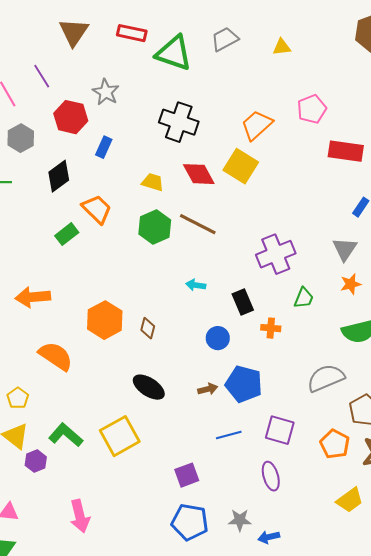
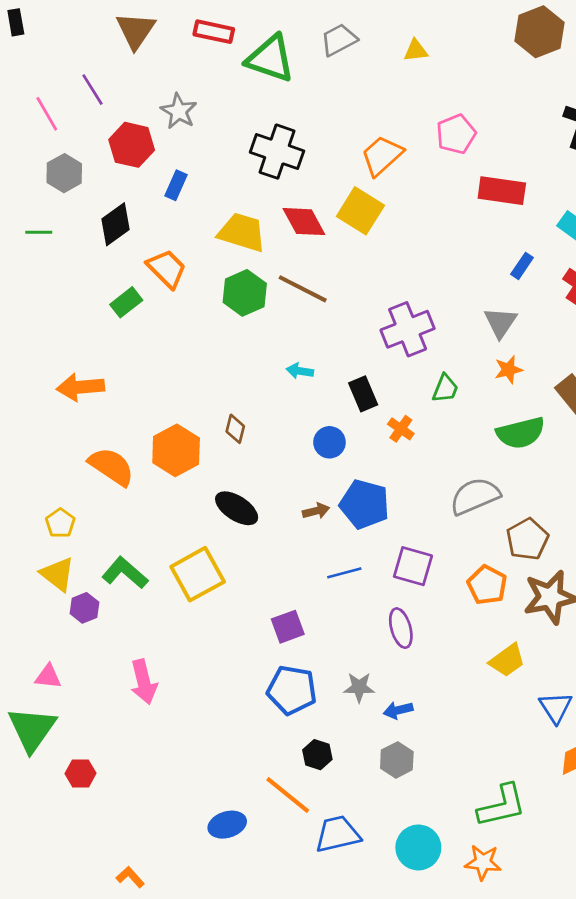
yellow trapezoid: (153, 182) -> (242, 232), size x1.6
orange hexagon: (105, 320) -> (176, 450), moved
orange cross: (271, 328) -> (401, 429), turned 30

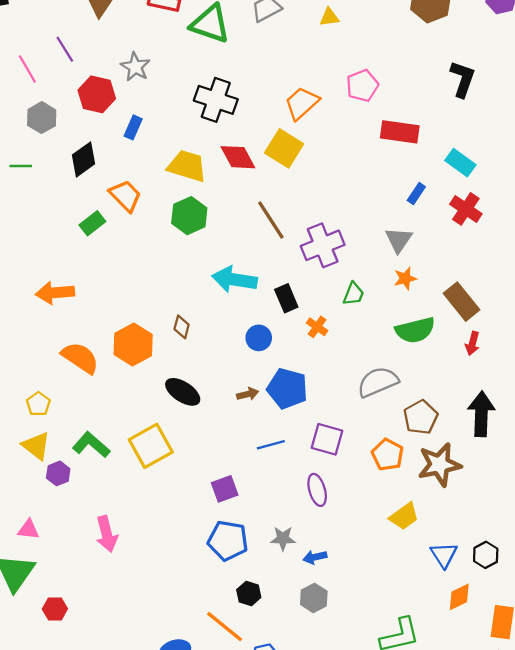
brown line: (303, 289) -> (271, 220), moved, turned 30
cyan arrow: (300, 371) -> (234, 279), size x2.0

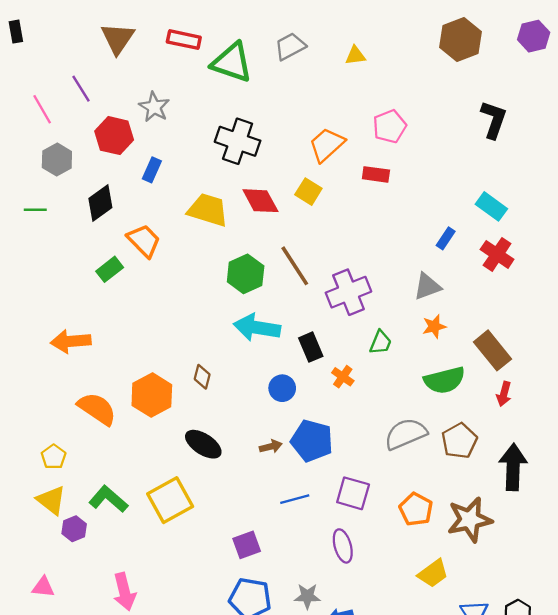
red rectangle: (400, 132) -> (376, 174), moved, size x0.7
yellow square: (284, 148) -> (308, 192), size x0.7
green hexagon: (189, 216) -> (246, 274), moved
gray triangle: (399, 240) -> (427, 286), turned 36
brown pentagon: (421, 417) -> (459, 441), moved

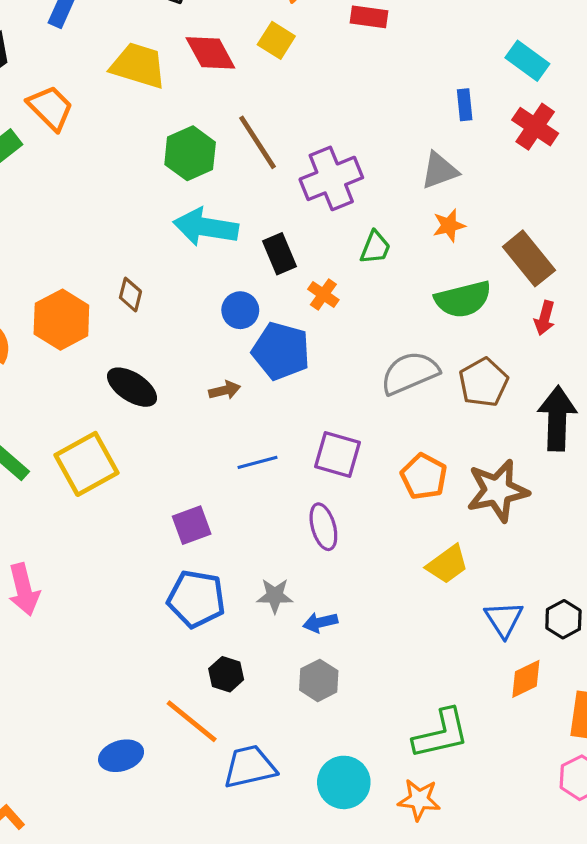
blue rectangle: (446, 238) -> (465, 105), turned -40
blue pentagon: (312, 441) -> (281, 351), moved

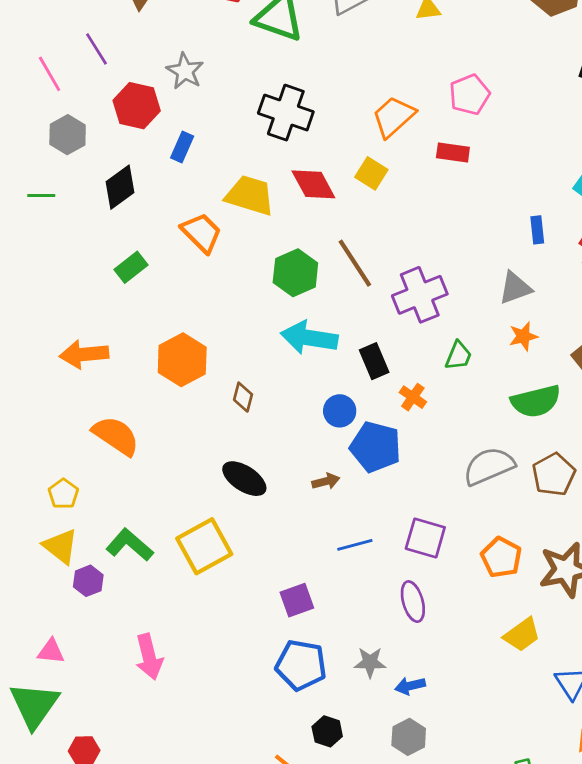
orange trapezoid: (50, 108) -> (202, 233), moved
orange hexagon: (61, 320) -> (182, 360), moved

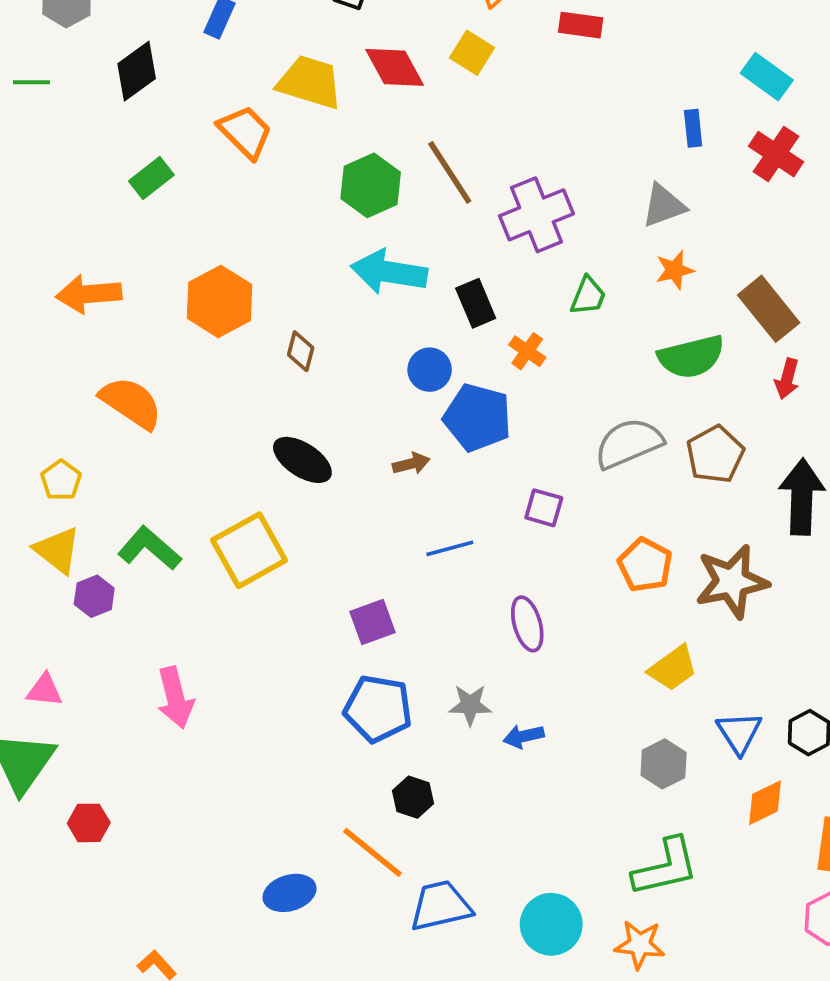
purple square: (425, 538) -> (544, 508), moved, size x0.7
gray hexagon: (409, 737) -> (664, 764), moved

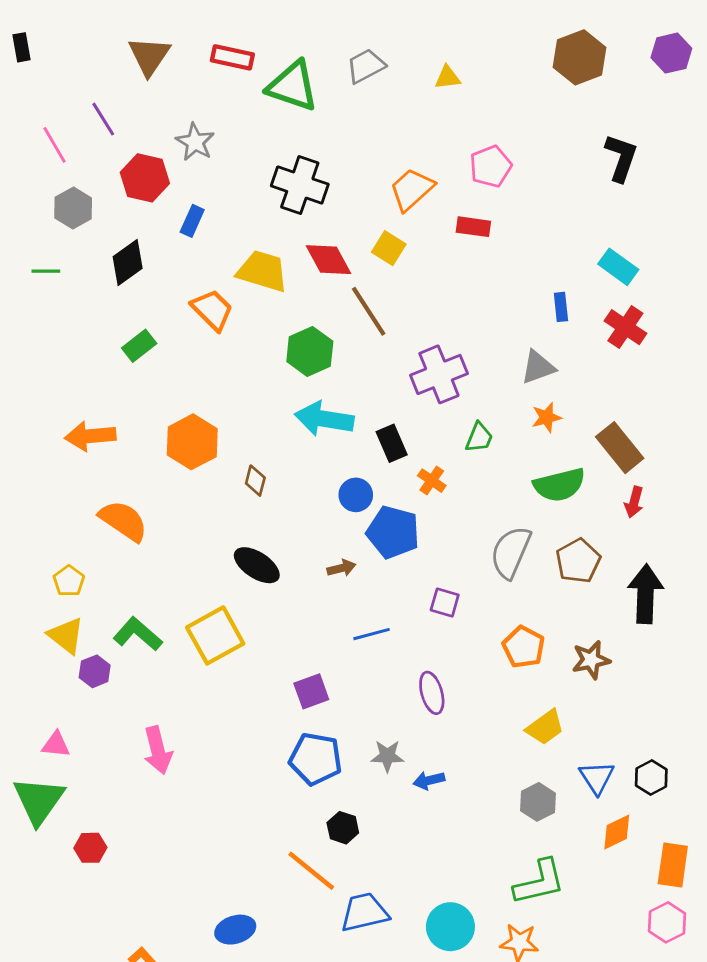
brown line: (450, 172) -> (369, 311), moved
gray semicircle: (629, 443) -> (511, 552), turned -44
brown star: (732, 582) -> (591, 660), size x0.7
blue ellipse: (290, 893) -> (235, 930), moved

